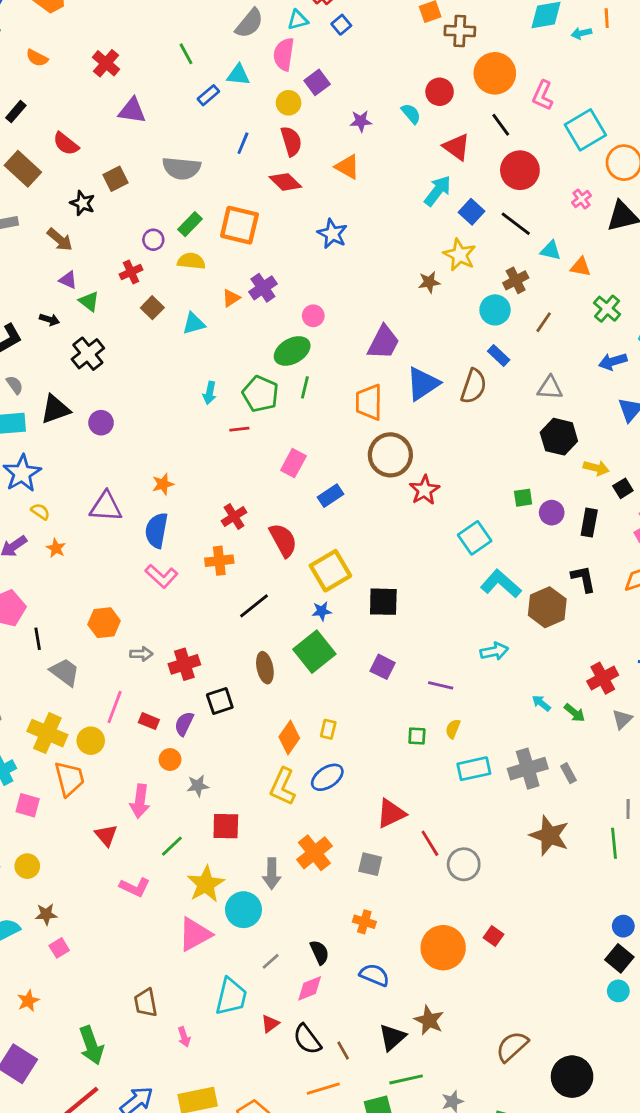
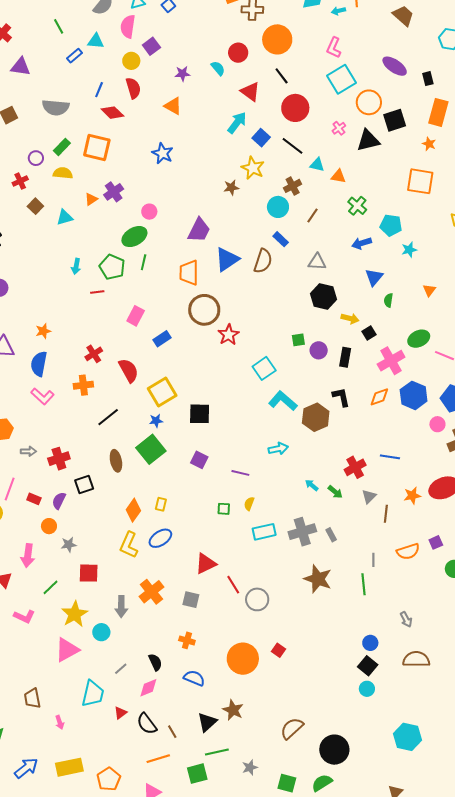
pink L-shape: (543, 95) -> (334, 48), moved
red diamond: (285, 182) -> (112, 113), moved
cyan circle: (243, 910) -> (101, 632), size x0.7

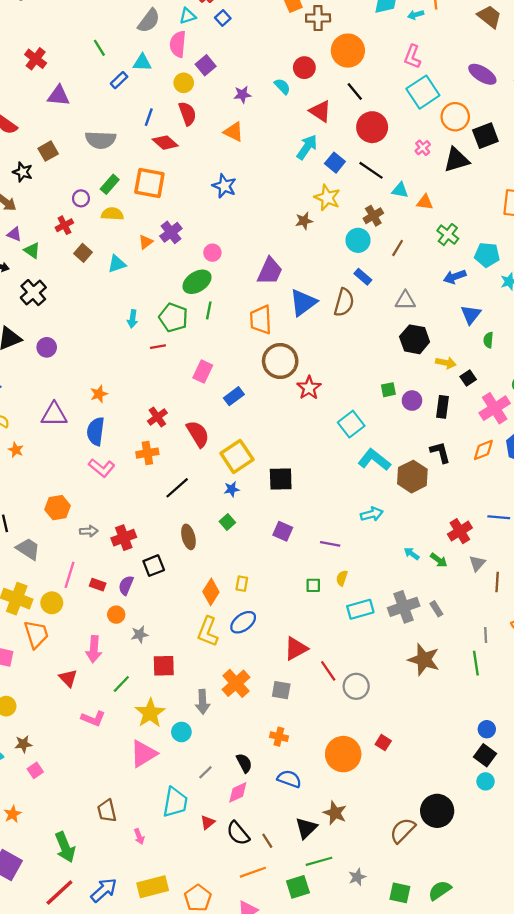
green square: (151, 449) -> (227, 522), size x0.5
black circle: (334, 750) -> (437, 811), moved

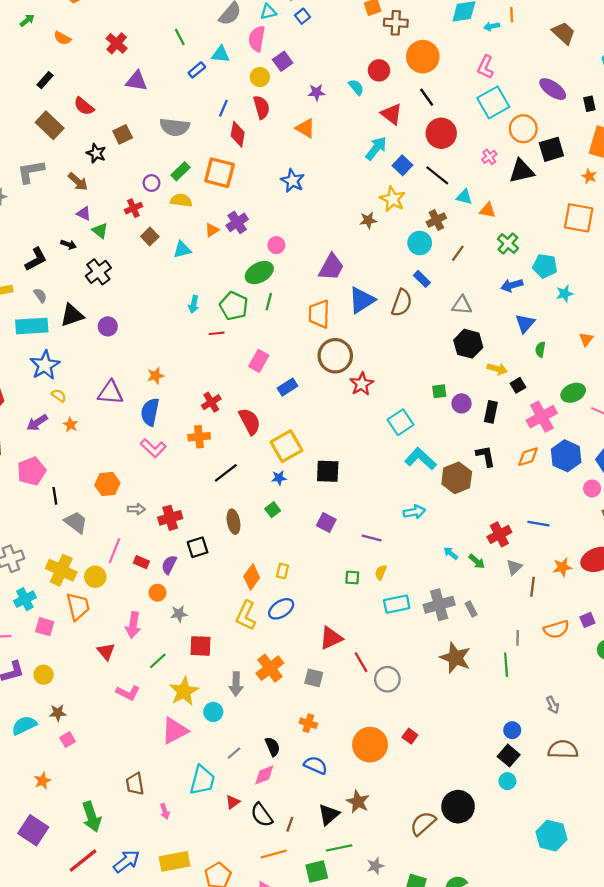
red diamond: (165, 143) -> (238, 134), turned 55
brown line: (267, 841) -> (290, 824), turned 48

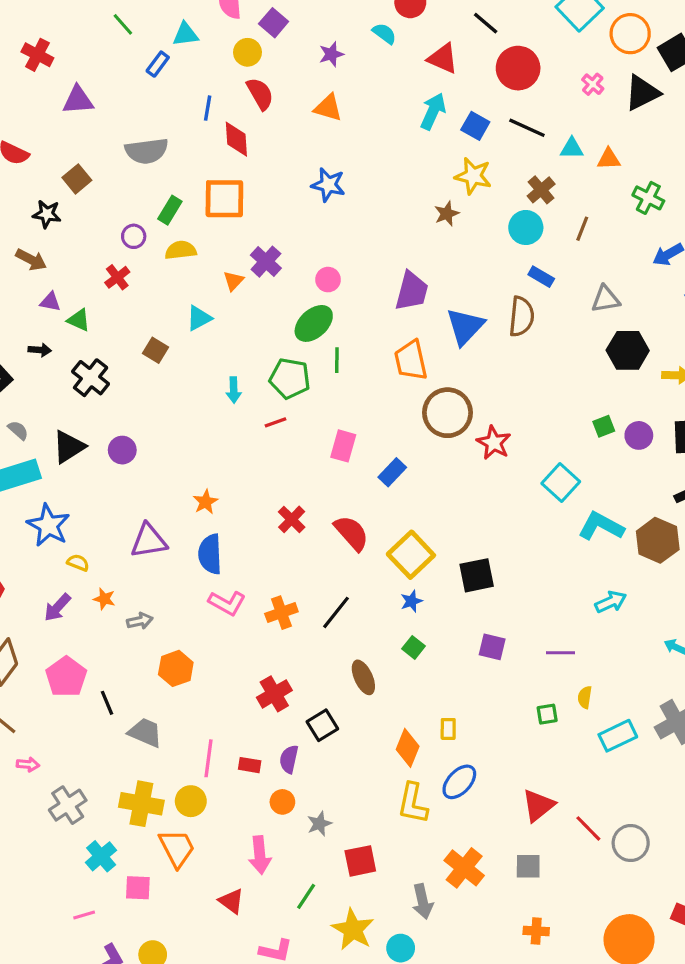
brown square: (150, 236) -> (156, 350), moved
orange cross: (199, 437) -> (281, 613), moved
gray arrow: (136, 509) -> (140, 621), moved

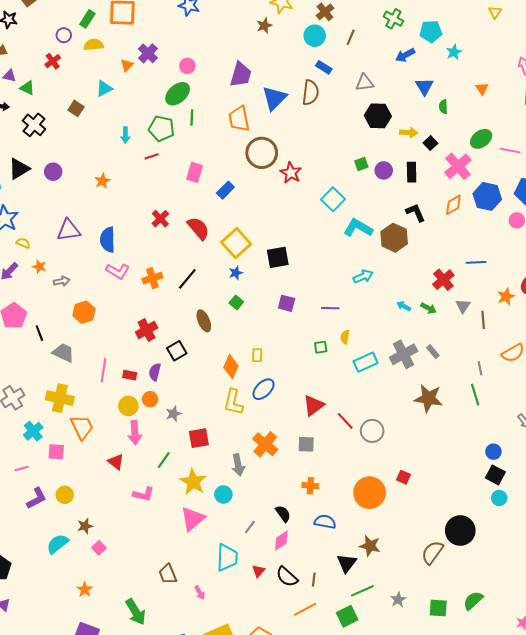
orange star: (205, 502) -> (102, 181), moved
yellow circle: (191, 801) -> (128, 406), moved

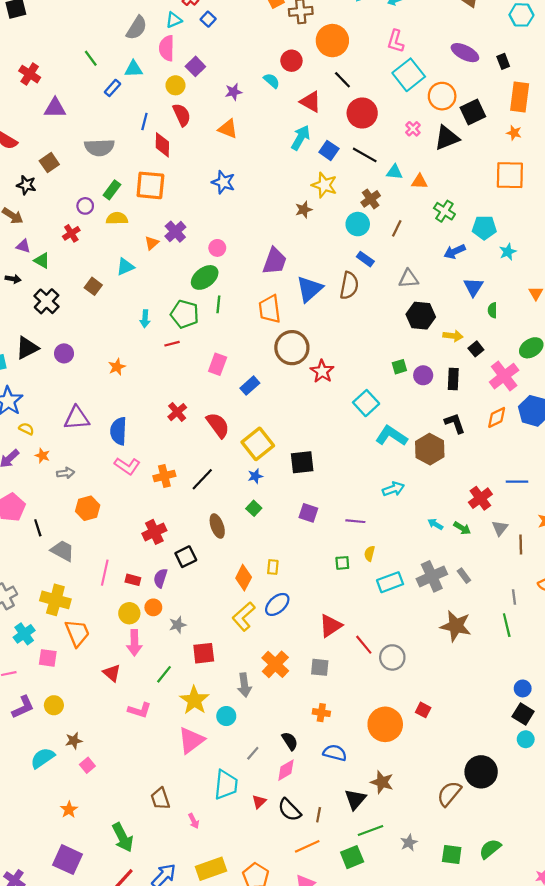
yellow L-shape: (233, 402) -> (244, 616), turned 32

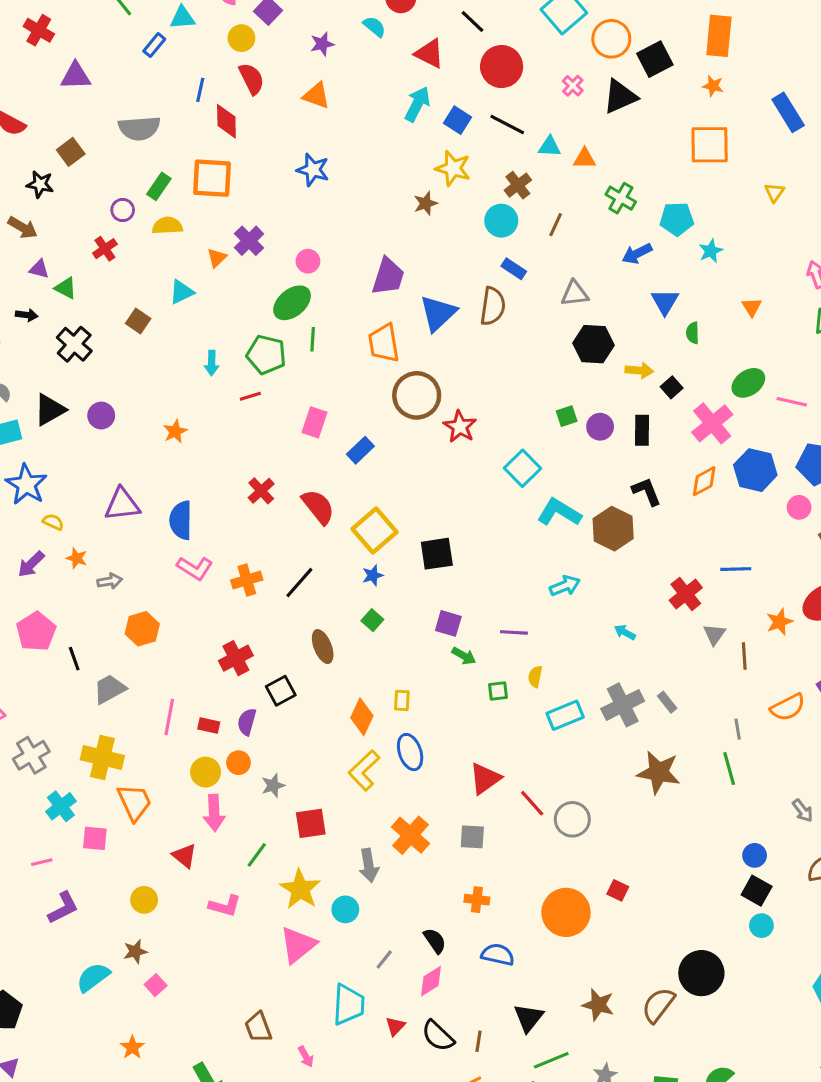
green arrow: (462, 528) -> (464, 656), moved
gray trapezoid: (62, 551) -> (110, 689), turned -55
blue ellipse: (277, 604) -> (410, 752), turned -65
yellow circle: (54, 705) -> (144, 900), moved
brown star: (382, 782) -> (598, 1005), moved

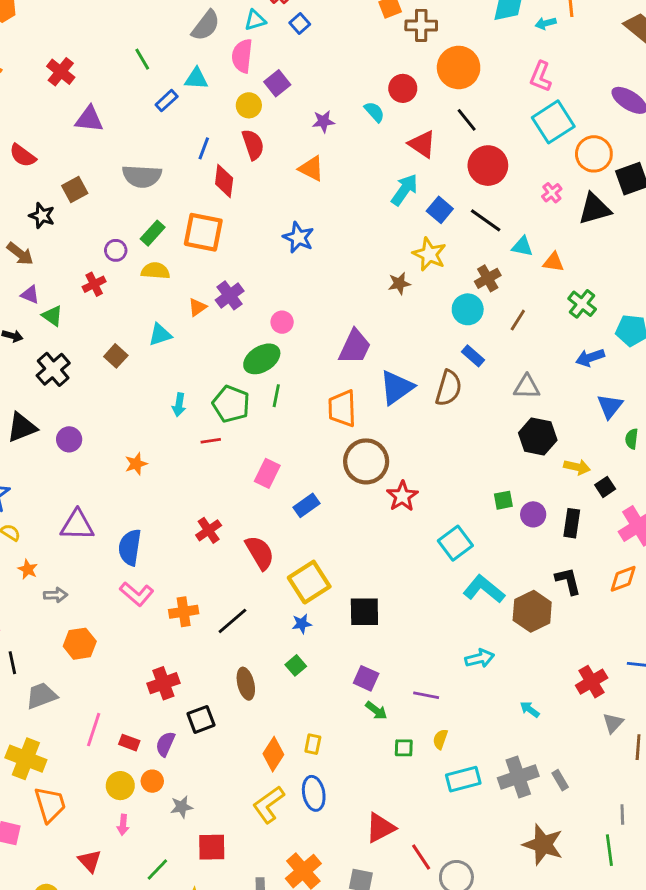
pink arrow: (214, 813) -> (123, 825), size x0.6

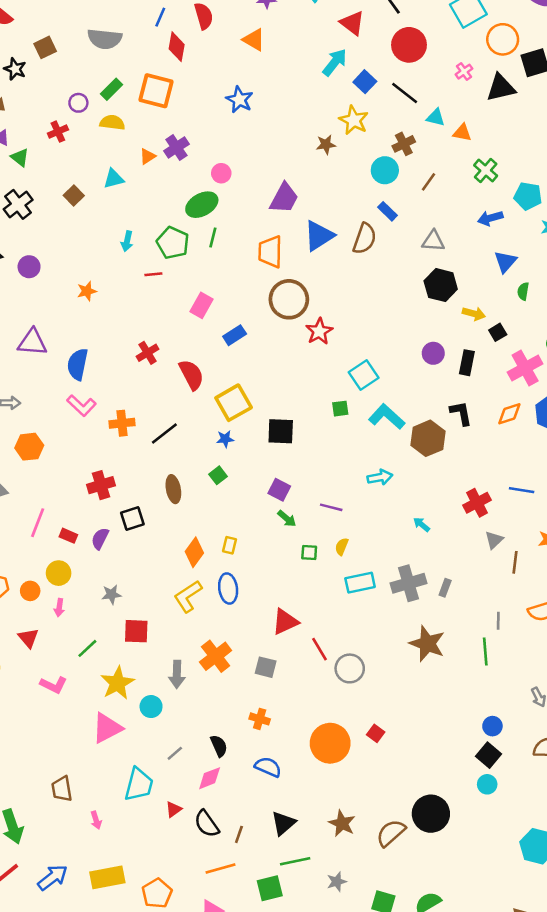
green square: (503, 500) -> (340, 409), moved
gray rectangle: (560, 780) -> (445, 588), turned 48
orange circle: (152, 781) -> (30, 591), moved

